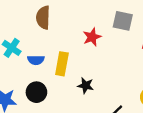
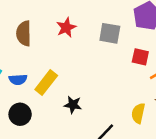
red star: (92, 37) -> (66, 28), moved
yellow rectangle: (62, 64) -> (46, 82), turned 30

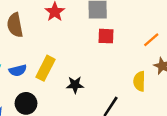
red square: (140, 57) -> (106, 36), moved

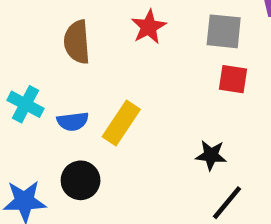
black star: (75, 85) -> (211, 155), moved

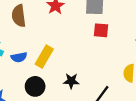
black star: (211, 155) -> (71, 81), moved
black circle: (81, 180) -> (35, 86), moved

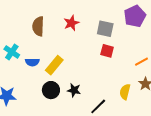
black circle: (35, 86) -> (51, 90), moved

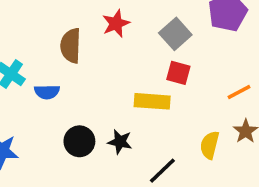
brown semicircle: (38, 26) -> (71, 46), moved
gray square: (105, 29) -> (175, 34), turned 36
yellow rectangle: (54, 65) -> (152, 101), moved, turned 54

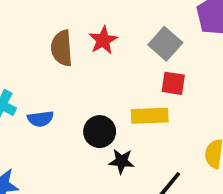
brown semicircle: (71, 46) -> (62, 48), moved
black circle: (79, 141) -> (100, 132), moved

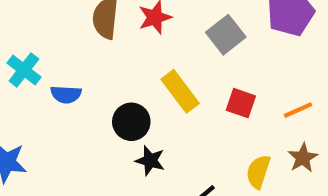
red square: (173, 83) -> (241, 103), moved
yellow rectangle: (150, 116) -> (180, 91), moved, turned 45

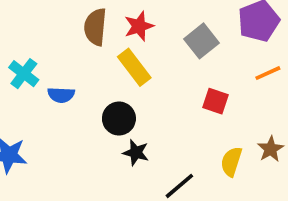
yellow rectangle: (180, 91) -> (134, 67), moved
orange line: (298, 110) -> (268, 73), moved

